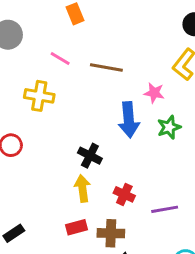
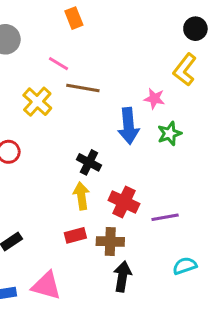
brown line: (106, 68) -> (83, 88), moved
yellow cross: (39, 96) -> (37, 102), turned 32
red cross: (124, 194) -> (124, 202), size x1.4

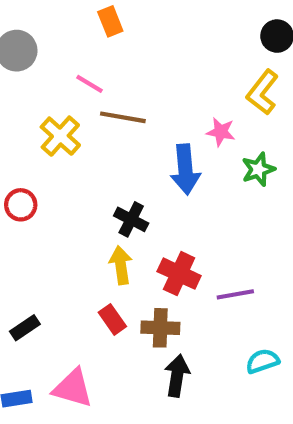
green star: (170, 134) -> (258, 169), moved
red rectangle: (75, 235) -> (112, 319), turned 70

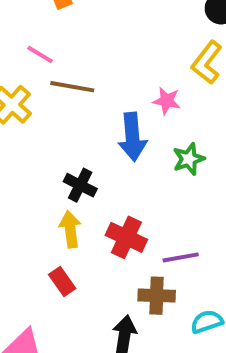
green star: (258, 169) -> (189, 159), moved
brown cross: (160, 328) -> (157, 296), moved

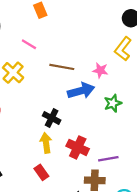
brown line: (72, 87) -> (62, 67), moved
blue arrow: (132, 137) -> (81, 91), turned -100

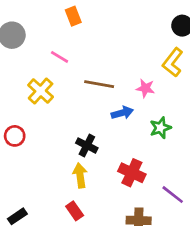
blue arrow: (81, 91) -> (122, 113), size x0.7
red cross: (78, 147) -> (132, 173), moved
purple line: (108, 159) -> (173, 195), moved, turned 48

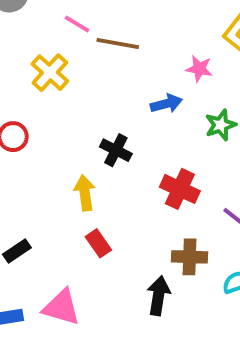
brown line: (99, 84) -> (118, 43), moved
yellow arrow: (80, 175) -> (85, 193), moved

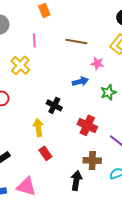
pink line: (77, 24) -> (34, 40), turned 56
brown line: (118, 43) -> (76, 41), moved

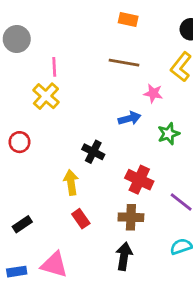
orange rectangle: (44, 10) -> (128, 20), moved, turned -56
pink line: (34, 40) -> (54, 67), moved
brown cross: (92, 160) -> (131, 217), moved

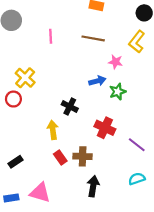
pink line: (54, 67) -> (51, 36), moved
yellow cross: (46, 96) -> (25, 78), moved
green star: (169, 134) -> (118, 92), moved
brown cross: (131, 217) -> (83, 156), moved

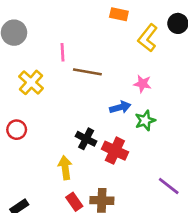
brown line: (93, 38) -> (87, 72), moved
yellow L-shape: (137, 42) -> (148, 38), moved
yellow cross: (25, 78) -> (31, 82), moved
red cross: (105, 128) -> (115, 151), moved

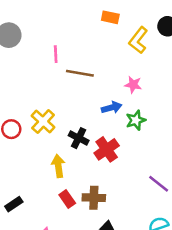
yellow cross: (31, 82) -> (43, 122), moved
red cross: (115, 151) -> (107, 149), turned 30

